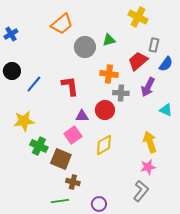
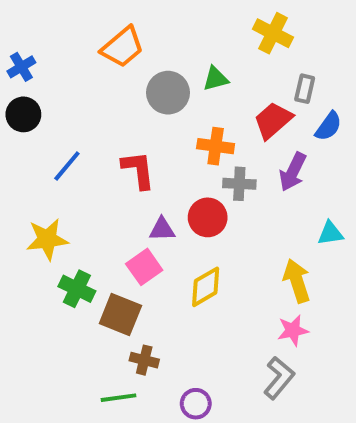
black circle: (12, 71) -> (23, 114), moved
cyan triangle: (166, 110) -> (330, 233), moved, turned -32

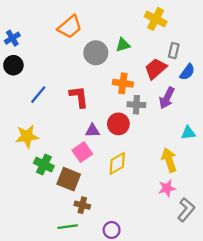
gray L-shape: (279, 378) -> (186, 210), moved

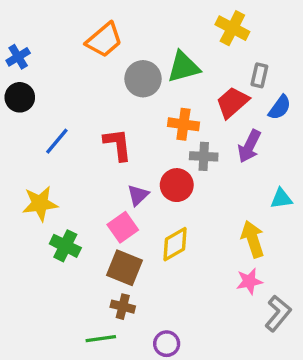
green triangle: (123, 45) -> (183, 67), size x1.5
purple triangle: (92, 131) -> (138, 195), turned -42
brown square: (69, 179) -> (124, 268), moved

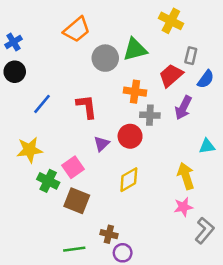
pink square: (123, 227) -> (73, 167), moved
brown square: (124, 268) -> (77, 201), moved
brown cross: (123, 307) -> (109, 234), moved

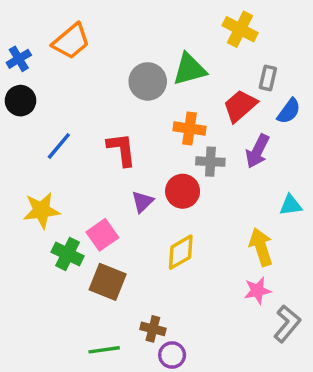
orange trapezoid: (77, 30) -> (71, 41), moved

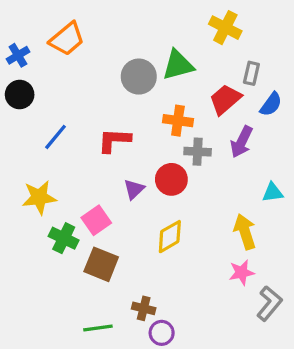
red L-shape: (122, 149) -> (114, 140), turned -80

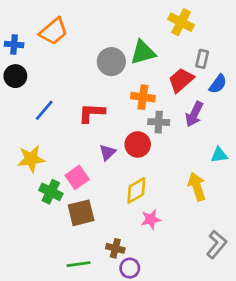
blue cross: (18, 55) -> (14, 44), turned 36
brown square: (101, 264) -> (81, 213), turned -36
pink star: (242, 272) -> (151, 219), moved

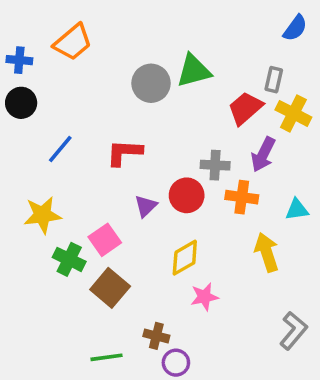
yellow cross: (181, 22) -> (293, 113), moved
blue semicircle: (218, 84) -> (295, 28), moved
orange cross: (143, 97) -> (242, 197), moved
brown square: (81, 213) -> (110, 288), turned -36

